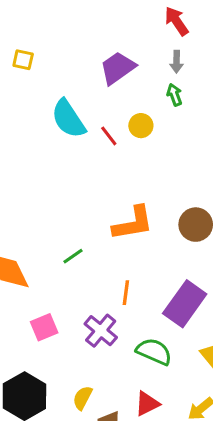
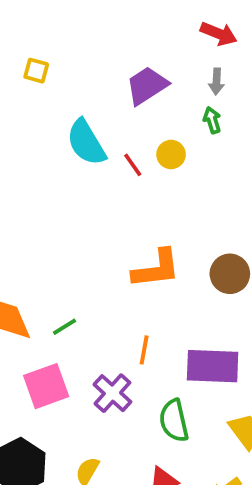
red arrow: (177, 21) -> (219, 34), turned 144
green line: (73, 256) -> (64, 327), moved
purple rectangle: (185, 304) -> (213, 366), turned 54
pink square: (44, 327) -> (46, 386), size x1.4
green semicircle: (154, 351) -> (174, 421), turned -129

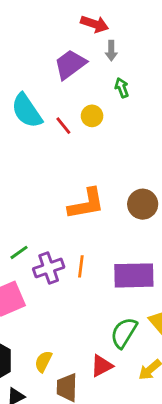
red arrow: (219, 34) -> (95, 24), moved
gray arrow: (216, 81) -> (111, 51), moved
purple cross: (112, 393) -> (49, 268), moved, turned 32
green semicircle: (174, 421) -> (124, 333), moved, turned 48

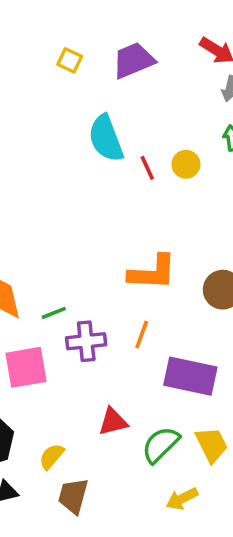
purple trapezoid: (70, 64) -> (133, 60), moved
orange line: (81, 266) -> (142, 335), moved
red triangle: (102, 366) -> (113, 422), moved

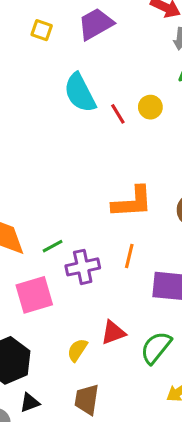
yellow semicircle: (52, 456) -> (77, 350), moved

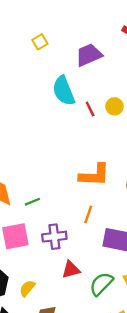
purple trapezoid: (96, 24) -> (89, 55), moved
yellow square: (42, 30) -> (40, 42), turned 35
purple cross: (83, 267) -> (54, 237), moved
yellow semicircle: (77, 350) -> (27, 288), moved

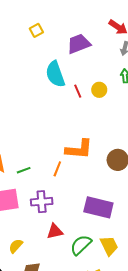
orange line: (88, 214) -> (57, 169), moved

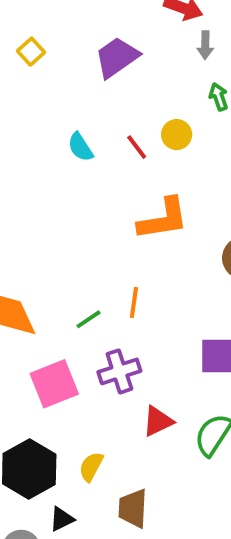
cyan semicircle: (55, 74) -> (80, 147), moved, size x0.6
orange L-shape: (79, 149) -> (163, 219), moved
green line: (24, 170) -> (89, 319), moved

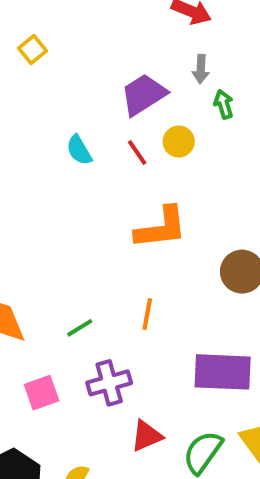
gray arrow: (205, 45) -> (201, 69), moved
purple trapezoid: (117, 57) -> (144, 95), moved
orange line: (134, 303) -> (147, 314), moved
pink square: (54, 384) -> (42, 393), size x0.7

